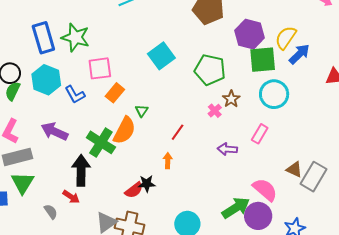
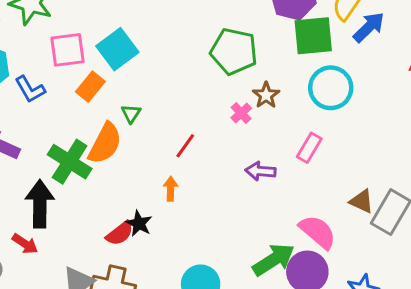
cyan square: (161, 56) -> (117, 49), moved
black star: (147, 184) -> (139, 223), turned 30

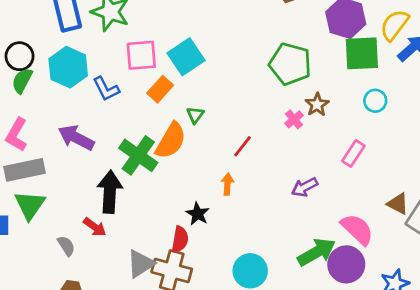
cyan circle: (331, 88) -> (375, 101), size x0.6
purple arrow: (260, 171) -> (305, 187), moved, turned -35
red semicircle: (120, 233) -> (180, 239), moved, turned -45

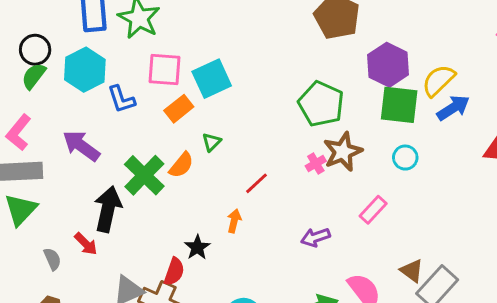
brown star: (317, 105) -> (343, 152), size x1.5
orange semicircle: (171, 141) -> (181, 165), size x0.7

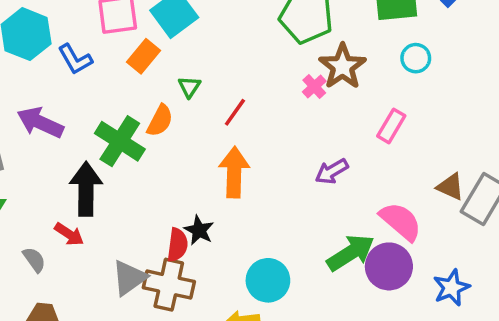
red line: (257, 183) -> (235, 112), moved
orange arrow: (234, 221) -> (234, 172), size x1.8
black star: (197, 247) -> (199, 230), moved

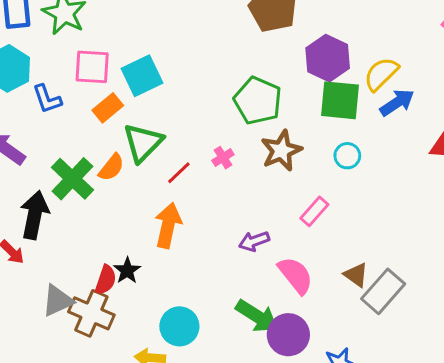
green triangle: (189, 87) -> (143, 143), size x2.0
pink cross: (314, 87) -> (223, 158), moved
pink semicircle: (401, 221) -> (296, 275), moved
green arrow: (351, 253) -> (257, 316), turned 54

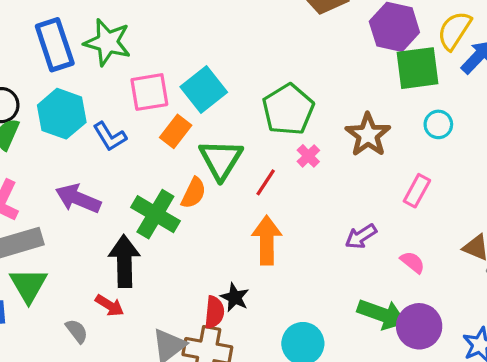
green pentagon: (258, 101) -> (288, 110), moved, turned 30
pink semicircle: (296, 275) -> (413, 262), size x0.6

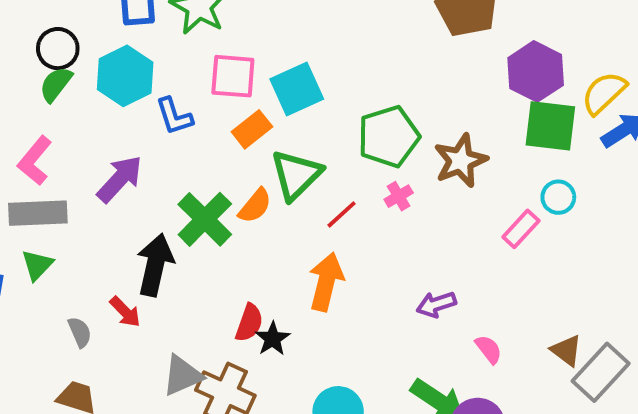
brown star: (368, 135) -> (461, 161), moved
pink rectangle: (417, 191) -> (521, 229), moved
purple arrow: (78, 199) -> (120, 179), turned 96
green triangle: (28, 285) -> (37, 265), size x0.7
red semicircle: (214, 312) -> (249, 323), moved

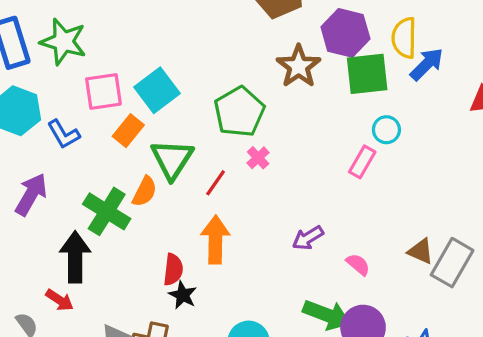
yellow semicircle: (604, 93) -> (404, 38), turned -33
brown star: (461, 161) -> (299, 66), moved
red semicircle: (249, 323) -> (173, 270), moved

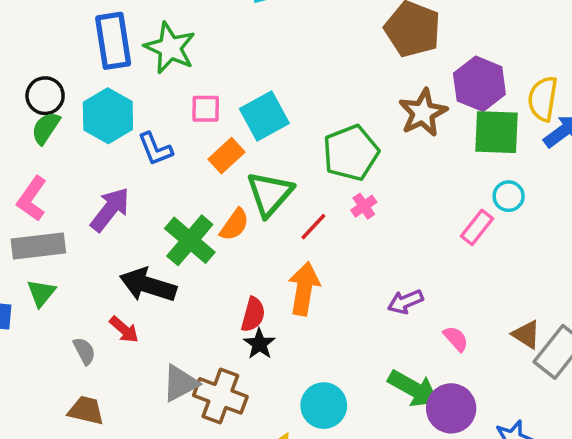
pink square: (103, 91) -> (206, 109), size x0.7
black arrow: (75, 257) -> (148, 285), turned -81

